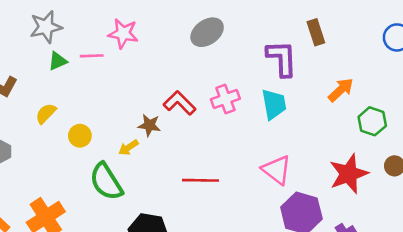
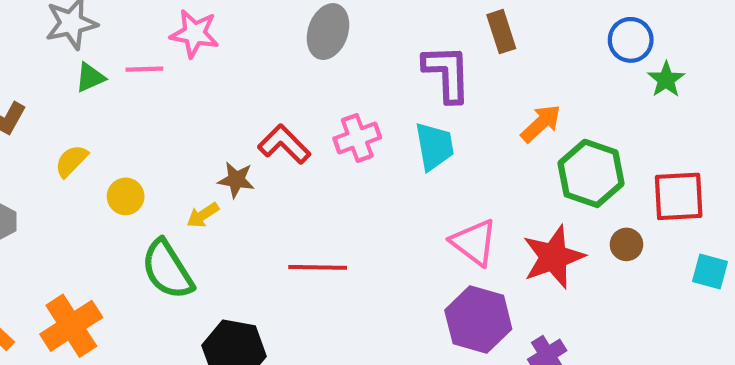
gray ellipse: (207, 32) -> (328, 32), turned -36
green hexagon: (372, 121) -> (591, 173), size x1.4
pink triangle: (277, 170) -> (474, 242), moved

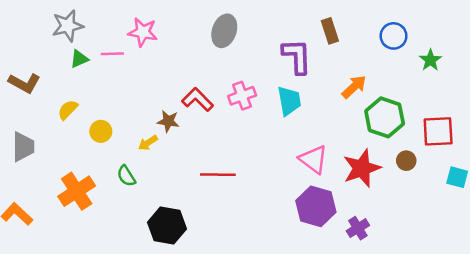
blue circle: (631, 40) -> (394, 36), moved
green semicircle: (167, 269) -> (126, 176), size x0.6
orange cross: (71, 326) -> (77, 191), moved

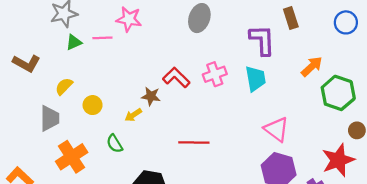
gray trapezoid: (23, 147) -> (50, 118), moved
red star: (362, 168) -> (338, 160), moved

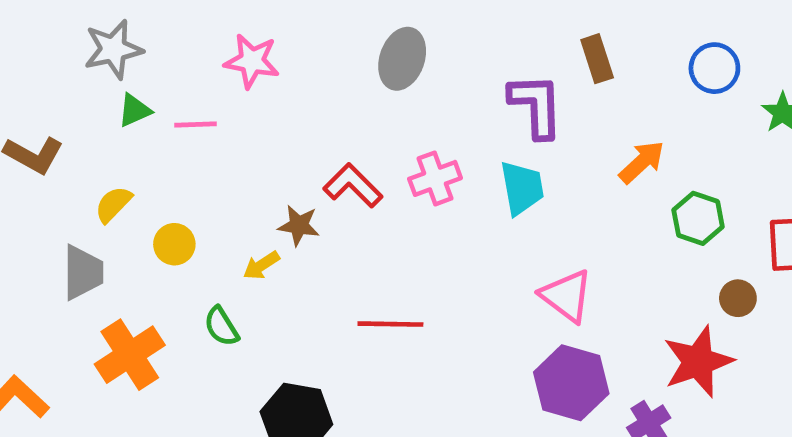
pink line: (102, 38) -> (196, 124), moved
green hexagon: (338, 93) -> (698, 218), size x0.7

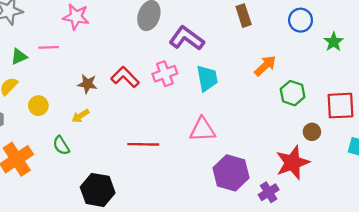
purple L-shape: (536, 106) -> (187, 38), moved, turned -52
green triangle: (134, 110) -> (19, 57), moved
brown star: (299, 225) -> (87, 84), moved
pink triangle: (567, 296) -> (203, 130), moved, turned -40

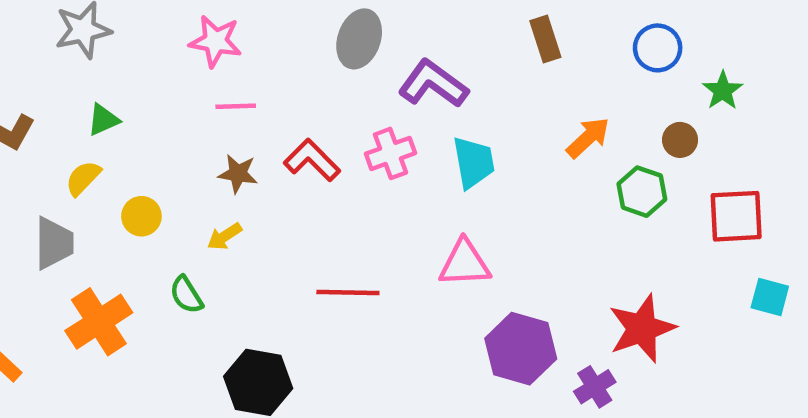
pink line: (49, 47) -> (236, 106), moved
brown circle: (312, 132) -> (680, 140), moved

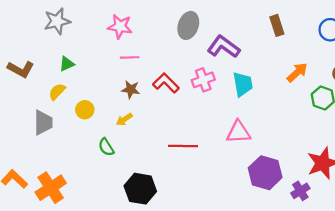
orange cross: (99, 322) -> (51, 188), moved

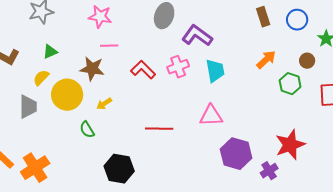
brown rectangle: (277, 25) -> (263, 17), moved
brown star: (131, 89) -> (92, 69), moved, size x1.4
yellow circle: (85, 110) -> (67, 95), size x1.8

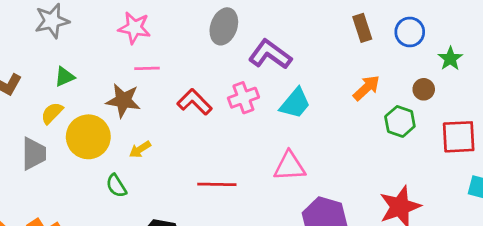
cyan trapezoid: (215, 71) -> (295, 103), turned 50

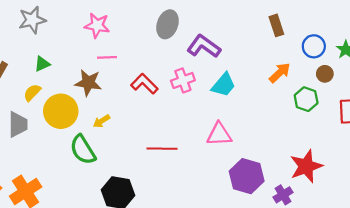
blue circle: (410, 32) -> (314, 46), moved
green semicircle: (116, 186) -> (83, 150), size x1.6

